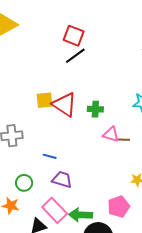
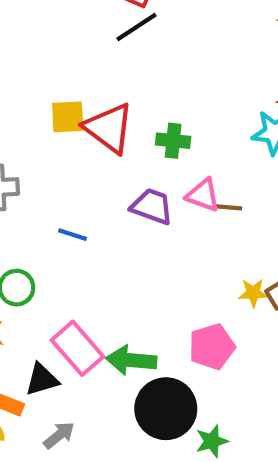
purple trapezoid: (62, 180) -> (152, 206), moved

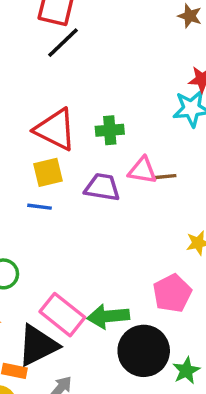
yellow square: (68, 117) -> (48, 172), moved
blue line: (72, 235) -> (40, 207), moved
black triangle: (42, 379) -> (38, 345), size x1.5

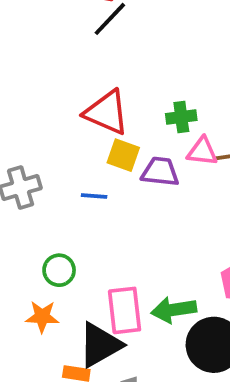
green cross: (110, 130) -> (181, 117), moved
yellow square: (48, 172) -> (123, 155), moved, turned 36
pink rectangle: (62, 315) -> (125, 310), turned 48

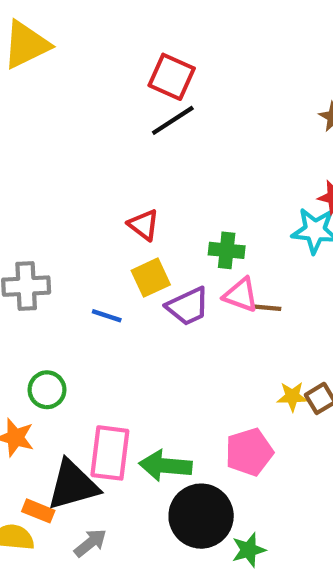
red triangle: (107, 112) -> (144, 225), size x0.6
yellow square: (123, 155) -> (151, 278), turned 32
purple trapezoid: (160, 172) -> (188, 306), turned 135

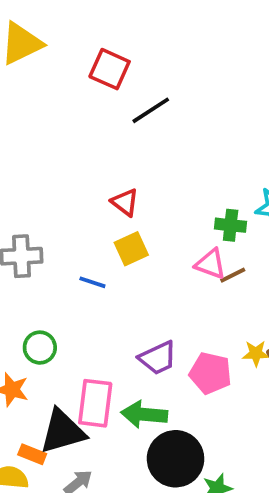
red square: (172, 77) -> (110, 69), moved
green cross: (227, 250) -> (231, 225), moved
purple trapezoid: (188, 306) -> (158, 358), moved
brown line: (266, 308) -> (233, 275), turned -32
pink pentagon: (249, 452) -> (210, 373), moved, turned 30

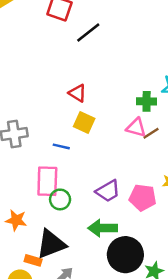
yellow square: (131, 249) -> (84, 122), turned -35
green circle: (40, 348) -> (60, 199), moved
pink rectangle: (95, 403) -> (47, 181), moved

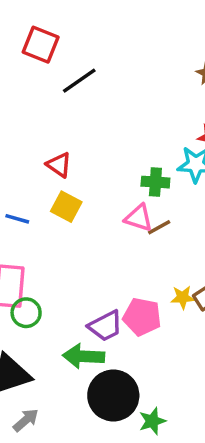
blue line: (61, 146) -> (17, 219), moved
purple trapezoid: (108, 191) -> (105, 326), moved

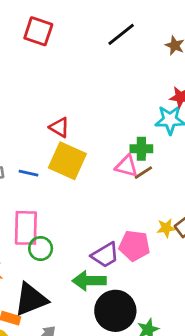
black line: (79, 81) -> (121, 34), moved
green cross: (155, 182) -> (141, 149), moved
yellow square: (66, 207) -> (67, 161), size x1.5

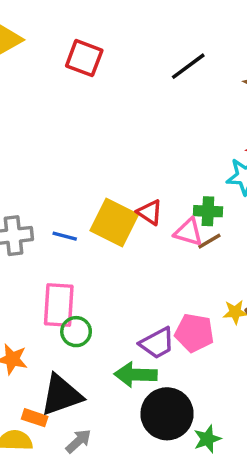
red triangle: (59, 127) -> (150, 212), moved

